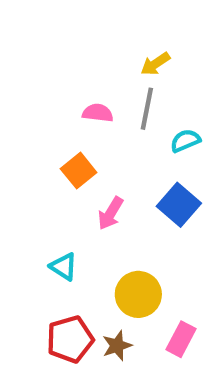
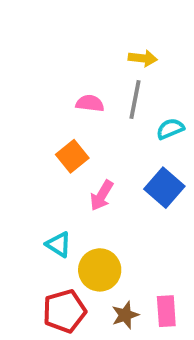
yellow arrow: (155, 64) -> (143, 58), turned -140
yellow circle: (138, 294) -> (100, 270), moved
pink rectangle: (181, 339) -> (166, 311), turned -32
brown star: (117, 346) -> (125, 315), moved

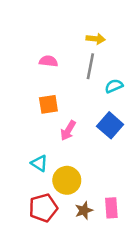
pink semicircle: (90, 103) -> (48, 61), moved
orange square: (72, 156) -> (48, 104), turned 30

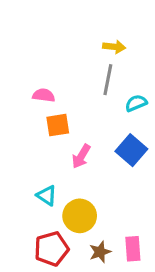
pink semicircle: (48, 61) -> (44, 95), moved

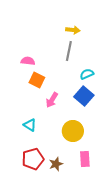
cyan semicircle: (136, 103) -> (87, 74), moved
orange square: (58, 125) -> (37, 80), turned 35
yellow circle: (80, 216) -> (73, 131), moved
brown star: (100, 252) -> (56, 164), moved

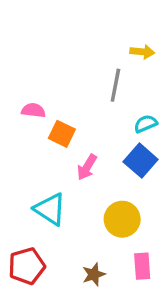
yellow arrow: (73, 30) -> (142, 52), moved
pink semicircle: (28, 61) -> (33, 110), moved
cyan triangle: (30, 125) -> (50, 209), size x1.5
red pentagon: (33, 159) -> (27, 266), moved

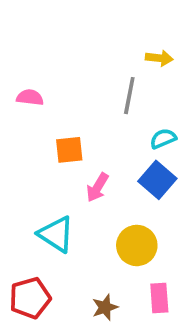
pink semicircle: (33, 110) -> (30, 97), moved
orange square: (62, 134) -> (69, 150), turned -32

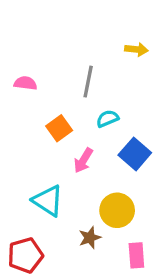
gray line: (129, 96) -> (88, 82), moved
cyan semicircle: (163, 139) -> (107, 119), moved
orange square: (69, 150) -> (59, 128), turned -30
brown star: (105, 307) -> (90, 238), moved

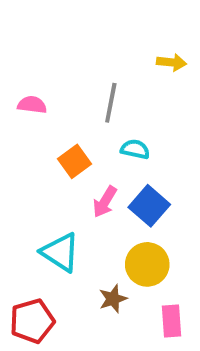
cyan semicircle: (107, 119) -> (135, 149), turned 35
blue square: (135, 154) -> (149, 206), moved

